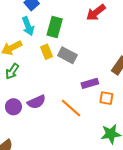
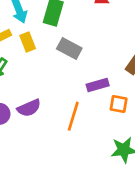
yellow rectangle: (46, 52) -> (28, 42), moved
orange line: (71, 108) -> (73, 116), turned 65

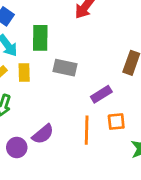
yellow rectangle: (28, 42) -> (24, 73), turned 36
orange square: (119, 104) -> (116, 122), moved

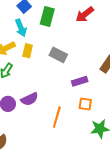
green rectangle: (40, 38) -> (47, 17), moved
orange line: (87, 130) -> (57, 117), moved

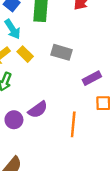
yellow rectangle: (28, 51) -> (25, 54), turned -48

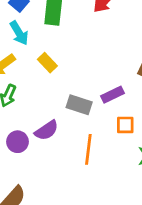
gray rectangle: (61, 52) -> (79, 105), moved
yellow rectangle: (25, 54) -> (47, 63), moved

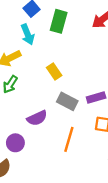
yellow rectangle: (47, 63) -> (54, 72), moved
purple circle: (17, 142) -> (15, 143), moved

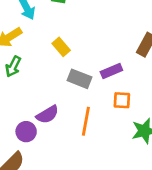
purple semicircle: (37, 118) -> (47, 114), moved

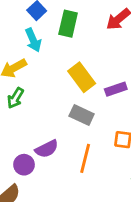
yellow rectangle: (61, 47) -> (82, 77), moved, size x1.5
purple rectangle: (111, 71) -> (116, 89), moved

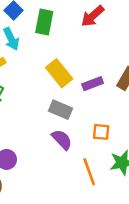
purple semicircle: (47, 149) -> (62, 140), moved, turned -105
orange line: (85, 158) -> (89, 172), moved, turned -32

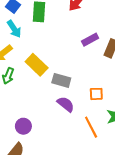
yellow rectangle: (59, 73) -> (37, 65), moved
purple rectangle: (93, 84) -> (90, 40), moved

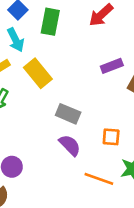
yellow rectangle: (37, 65) -> (38, 73), moved
orange line: (91, 127) -> (99, 179), turned -50

